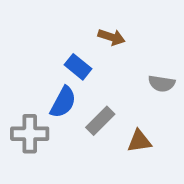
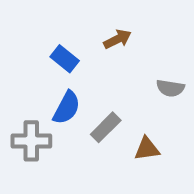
brown arrow: (111, 37) -> (117, 39), turned -45
blue rectangle: (78, 67) -> (65, 59), moved

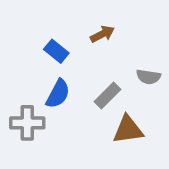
gray rectangle: (106, 127) -> (107, 96), moved
brown triangle: (147, 149) -> (128, 130), size x1.4

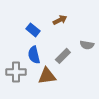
blue semicircle: (58, 94) -> (34, 55), turned 138
brown triangle: (128, 130) -> (47, 76), moved

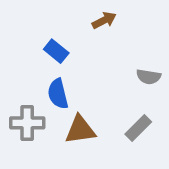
brown arrow: (60, 20) -> (104, 20), moved
gray rectangle: (63, 56) -> (138, 128), moved

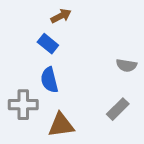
brown arrow: (104, 20) -> (61, 16), moved
brown triangle: (80, 130) -> (61, 125), moved

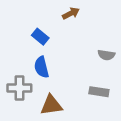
brown arrow: (61, 16) -> (71, 13), moved
gray rectangle: (118, 109) -> (99, 92), turned 54

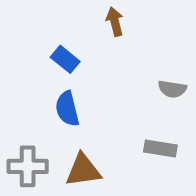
brown arrow: (71, 13) -> (115, 22), turned -77
gray cross: (19, 88) -> (28, 166), moved

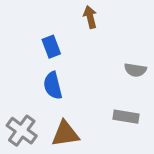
blue rectangle: (65, 59) -> (51, 47), turned 30
gray cross: (28, 166) -> (22, 131), turned 36

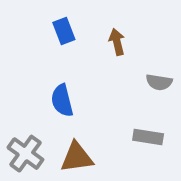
brown arrow: (90, 17) -> (117, 42), moved
blue rectangle: (51, 47) -> (64, 31), moved

